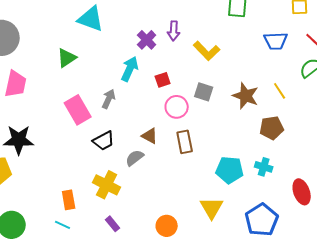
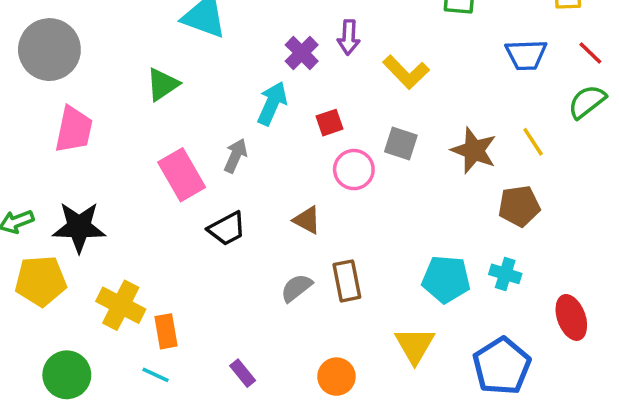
brown rectangle: (185, 142) -> (347, 281), moved
gray semicircle: (135, 158) -> (296, 288), moved
yellow cross: (107, 185) -> (121, 305), moved

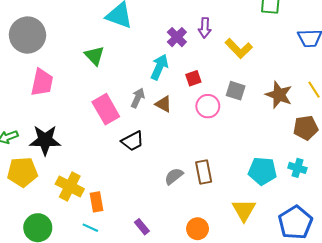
green triangle: (163, 84) -> (94, 56), turned -40
brown triangle: (307, 220) -> (164, 104), moved

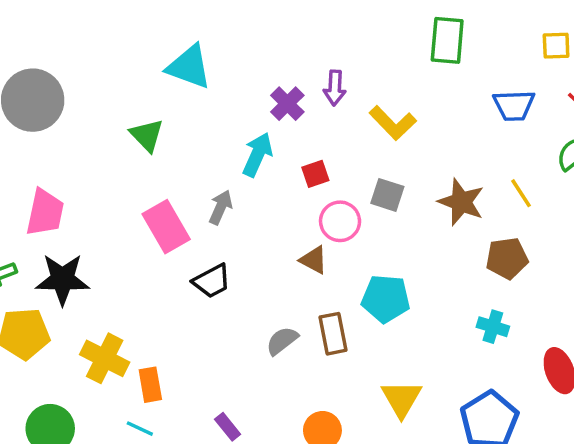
pink trapezoid: (42, 82) -> (45, 213), moved
brown triangle: (164, 104) -> (314, 260), moved
cyan pentagon: (262, 171) -> (386, 299), moved

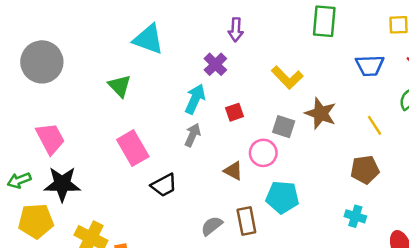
purple arrow: (335, 88) -> (236, 30), moved
brown star: (461, 202) -> (321, 113), moved
gray arrow: (221, 207) -> (193, 135), moved
pink trapezoid: (45, 213) -> (50, 139), turned -40
pink circle: (340, 221) -> (263, 153), moved

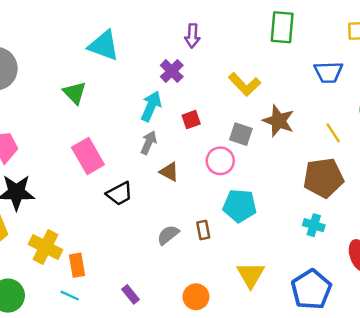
brown pentagon: (365, 170) -> (323, 178), size x1.4
brown triangle: (233, 171) -> (169, 172), moved
brown rectangle: (246, 221) -> (203, 230), size x0.7

